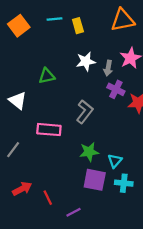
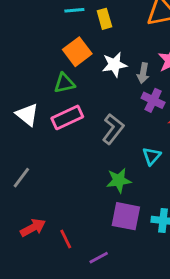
orange square: (19, 26) -> (77, 52), moved
pink rectangle: (49, 130) -> (67, 117), moved, turned -30
cyan triangle: (115, 161) -> (152, 156), moved

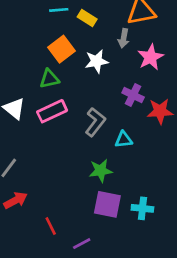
yellow rectangle: (104, 19) -> (87, 18), turned -42
gray arrow: (143, 73) -> (124, 38), moved
cyan triangle: (152, 156) -> (124, 140), moved, turned 42
red arrow: (33, 228) -> (16, 200), moved

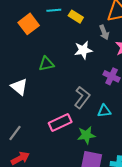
gray arrow: (124, 38) -> (104, 32), turned -32
orange square: (61, 49) -> (29, 24), moved
pink rectangle: (52, 111) -> (60, 123), moved

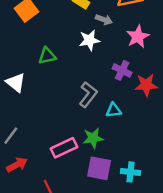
gray arrow: (104, 32) -> (104, 20), moved, turned -48
pink rectangle: (60, 123) -> (64, 148), moved

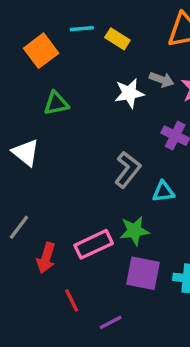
gray arrow: (104, 20) -> (162, 80), moved
green triangle: (47, 56) -> (56, 103), moved
red arrow: (17, 165) -> (46, 258), moved, turned 135

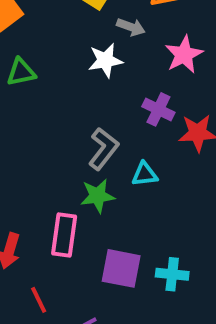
gray arrow: (162, 80) -> (131, 27), moved
green star: (134, 231) -> (98, 196), moved
pink rectangle: (94, 244) -> (64, 235), turned -57

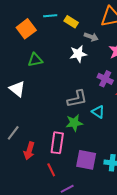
gray L-shape: (103, 149) -> (77, 99), turned 40
cyan triangle: (145, 174) -> (98, 112), turned 40
red line: (39, 300) -> (51, 170), moved

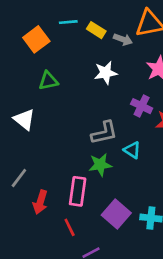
gray arrow: (91, 37) -> (123, 39), moved
purple square: (86, 160) -> (116, 214), turned 30

